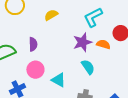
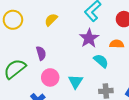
orange semicircle: (103, 44) -> (117, 44), moved
cyan triangle: (59, 80) -> (76, 82), turned 49

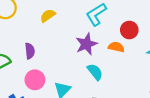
orange semicircle: (117, 44) -> (116, 47), moved

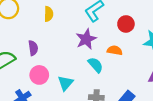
yellow semicircle: (48, 16) -> (49, 14), turned 128
orange semicircle: (116, 47) -> (115, 50), moved

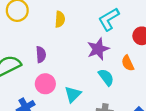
orange semicircle: (115, 50) -> (128, 63), turned -128

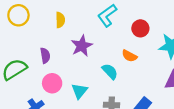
purple star: (98, 49) -> (82, 46), moved
orange semicircle: (128, 63) -> (129, 56), turned -32

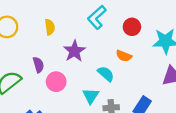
pink circle: (52, 83) -> (56, 82), moved
cyan triangle: (79, 91) -> (91, 96), moved

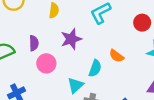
red circle: (132, 27) -> (142, 23), moved
cyan semicircle: (106, 74) -> (95, 68), turned 54

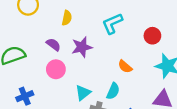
purple semicircle: (34, 43) -> (53, 44), moved, turned -56
cyan semicircle: (95, 68) -> (113, 91), moved

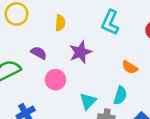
cyan L-shape: (112, 23) -> (110, 22), turned -35
purple semicircle: (53, 44) -> (39, 53), moved

